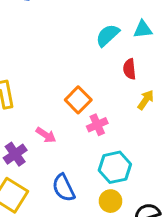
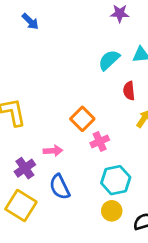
pink arrow: (46, 135) -> (53, 151), turned -36
blue semicircle: (64, 188) -> (60, 187), moved

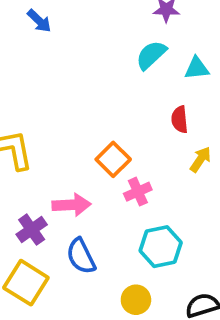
cyan semicircle: (109, 60) -> (151, 55), moved
pink arrow: (53, 151) -> (71, 205), size x1.4
yellow circle: (112, 211) -> (136, 300), moved

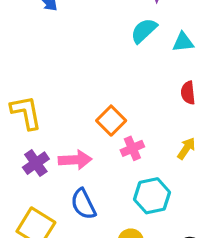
red semicircle: (180, 119) -> (188, 93), moved
yellow arrow: (200, 159) -> (186, 148), moved
purple cross: (32, 230) -> (36, 163), moved

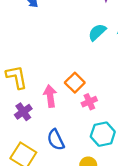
cyan semicircle: (144, 31) -> (97, 32), moved
pink arrow: (75, 160) -> (50, 96), moved, turned -95

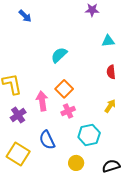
cyan semicircle: (97, 32) -> (59, 55), moved
pink cross: (89, 102) -> (68, 111), moved

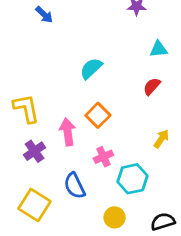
red semicircle: (111, 72) -> (152, 86), moved, turned 48
pink cross: (68, 111) -> (103, 157), moved

